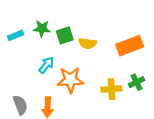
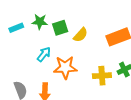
yellow semicircle: (87, 43) -> (81, 35), turned -56

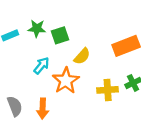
yellow semicircle: (81, 35) -> (82, 56), moved
orange star: (65, 68) -> (66, 81), turned -30

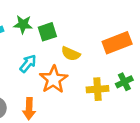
yellow semicircle: (82, 56) -> (71, 54), turned 72

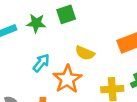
green square: (47, 32) -> (66, 14), moved

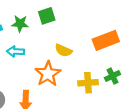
cyan arrow: (41, 63) -> (16, 52), moved, turned -126

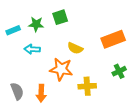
orange star: (48, 74) -> (61, 69), turned -30
yellow cross: (88, 83) -> (87, 86), moved

